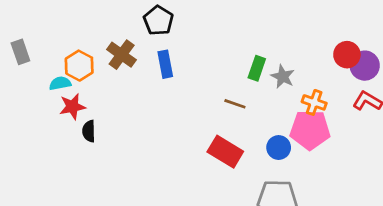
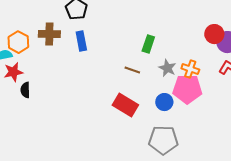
brown cross: (122, 55) -> (49, 34), turned -35
gray star: (283, 76) -> (167, 68), moved

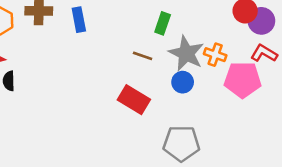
gray star: (167, 68) -> (186, 53), size x1.6
pink pentagon: (187, 89) -> (243, 80), moved
blue circle: (164, 102) -> (183, 82), moved

